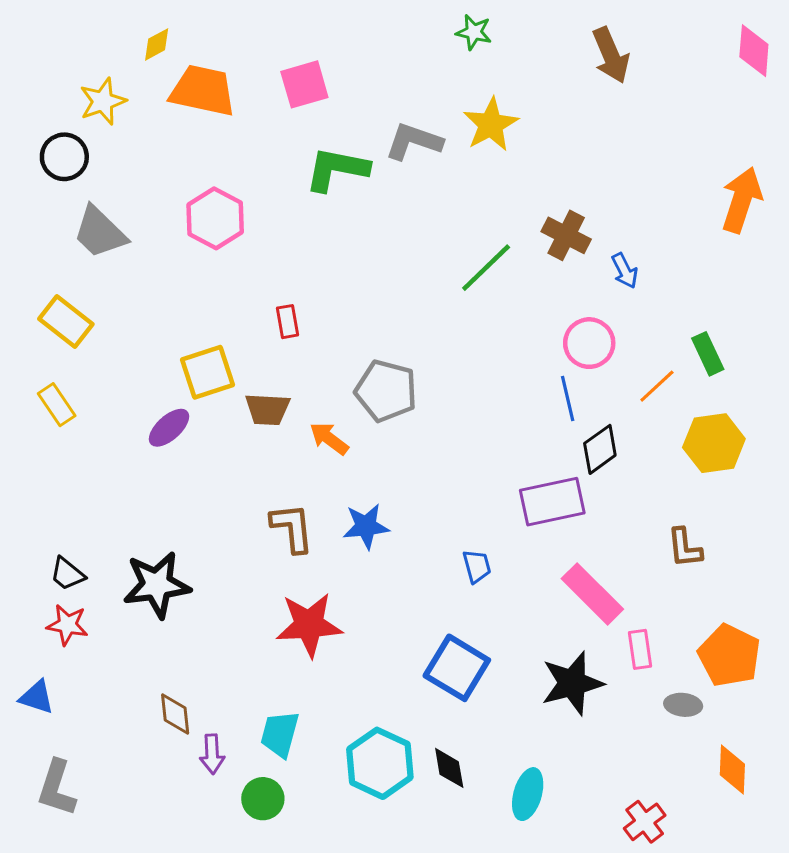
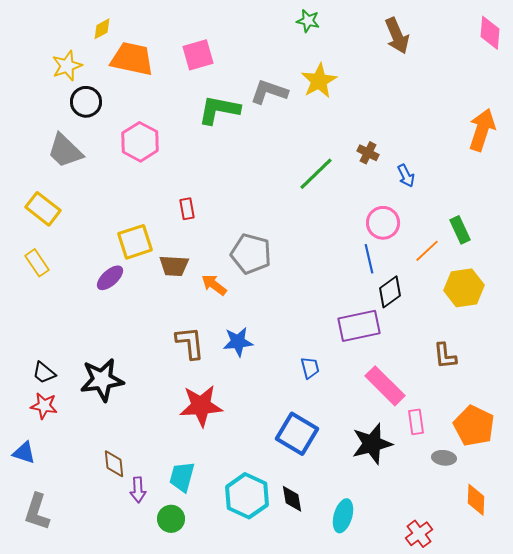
black circle: (64, 157) -> (86, 102), moved
brown cross: (566, 235) -> (368, 153), size x0.7

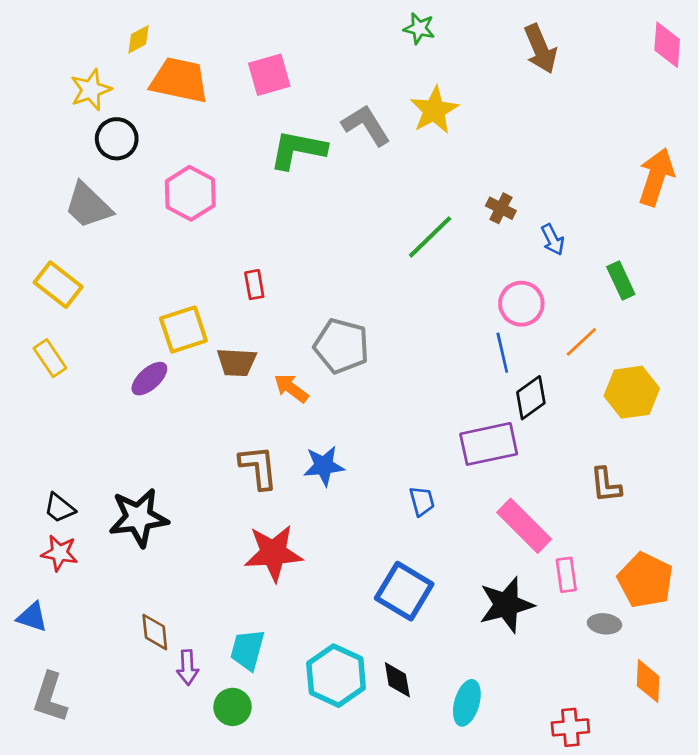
gray L-shape: (269, 92) -> (366, 125), turned 39
green rectangle: (460, 230) -> (621, 280), moved
red cross: (419, 534) -> (570, 727), turned 32

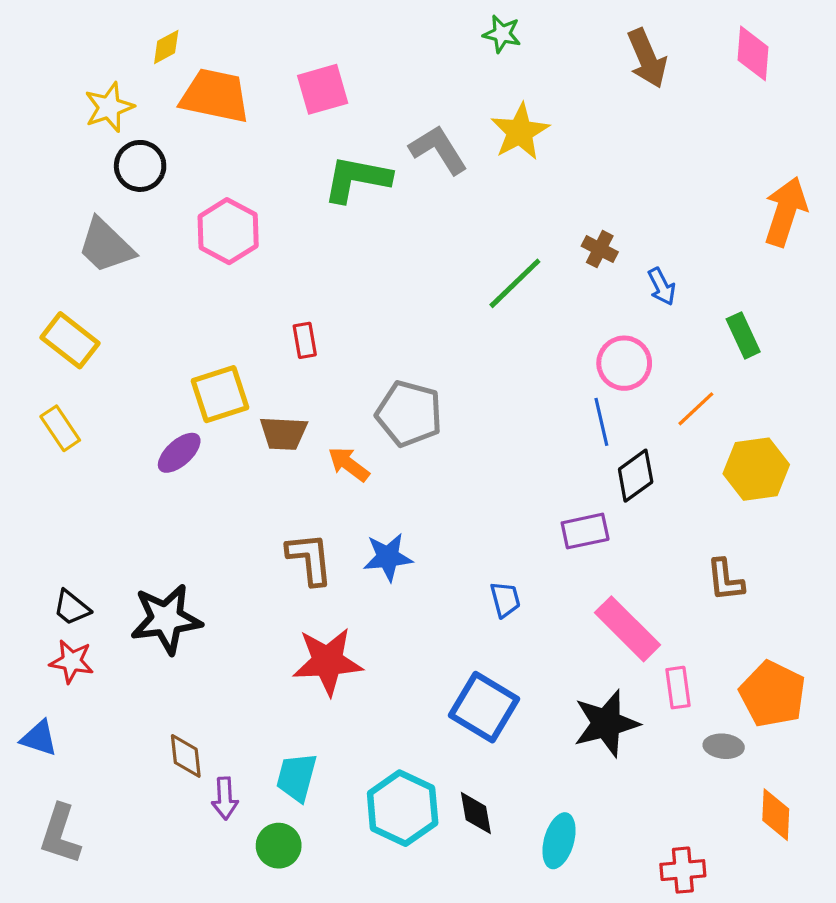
pink diamond: (667, 45) -> (753, 53), moved
purple rectangle: (489, 444) -> (585, 531), size x0.7

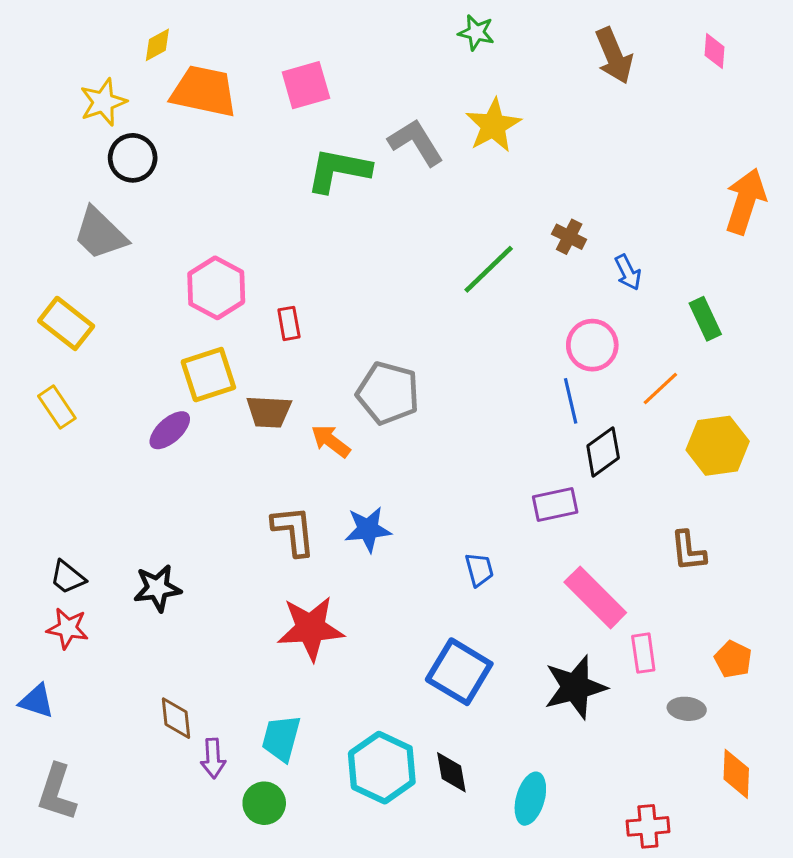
pink diamond: (753, 53) -> (715, 51), size x0.7
pink hexagon: (228, 231) -> (216, 288), moved
black star: (166, 619) -> (157, 588), size x0.7
orange pentagon: (773, 694) -> (733, 659), size x0.6

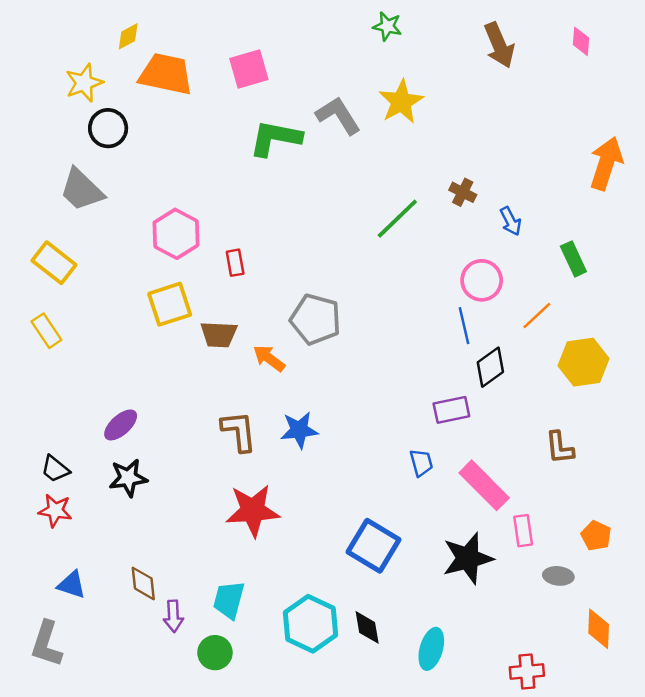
purple ellipse: (170, 430) -> (121, 425), moved
blue trapezoid: (479, 570) -> (421, 463), moved
blue triangle: (37, 701) -> (72, 585), moved

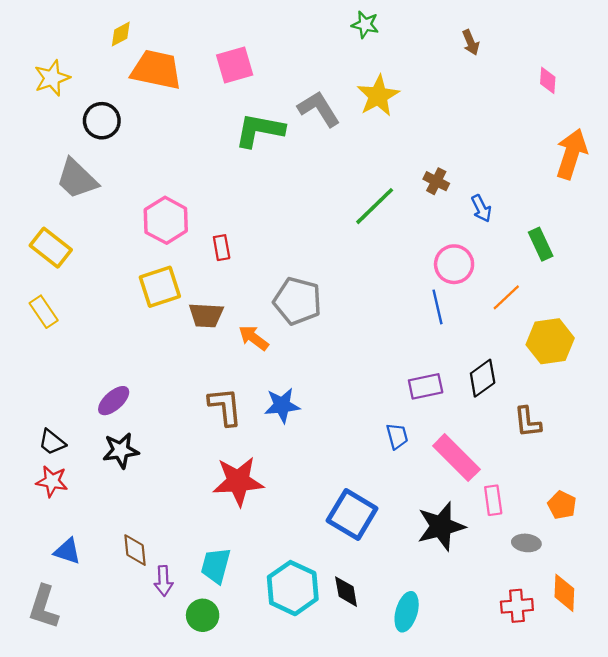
pink diamond: (581, 41) -> (548, 80), moved
brown arrow: (499, 45) -> (471, 42), size x0.6
yellow star: (84, 83) -> (52, 78), moved
black diamond: (490, 367) -> (483, 378), moved
red cross: (527, 672) -> (517, 606), moved

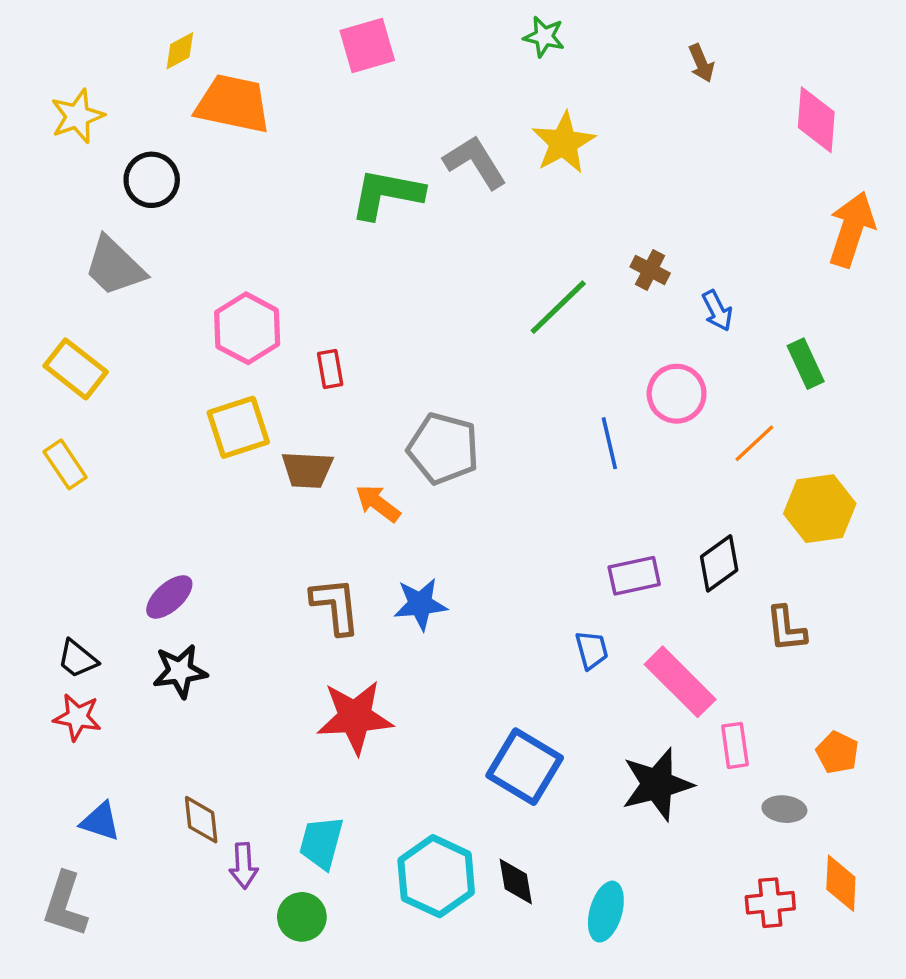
pink square: (235, 65) -> (367, 46), moved
pink diamond: (548, 80) -> (816, 120), size x1.6
blue line: (437, 307) -> (609, 443), moved

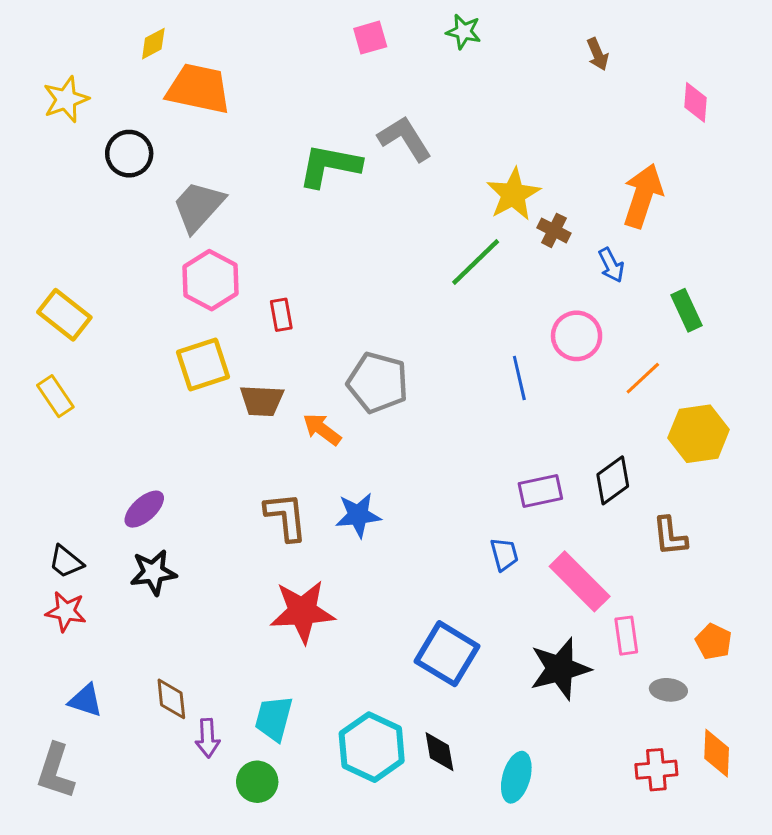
pink square: (367, 46) -> (370, 38), moved, size x0.7
pink diamond: (816, 120) -> (696, 102), size x0.7
yellow star: (563, 143) -> (513, 194), moved
orange arrow: (852, 229) -> (643, 196), moved
gray trapezoid: (115, 266) -> (198, 206), moved, turned 88

